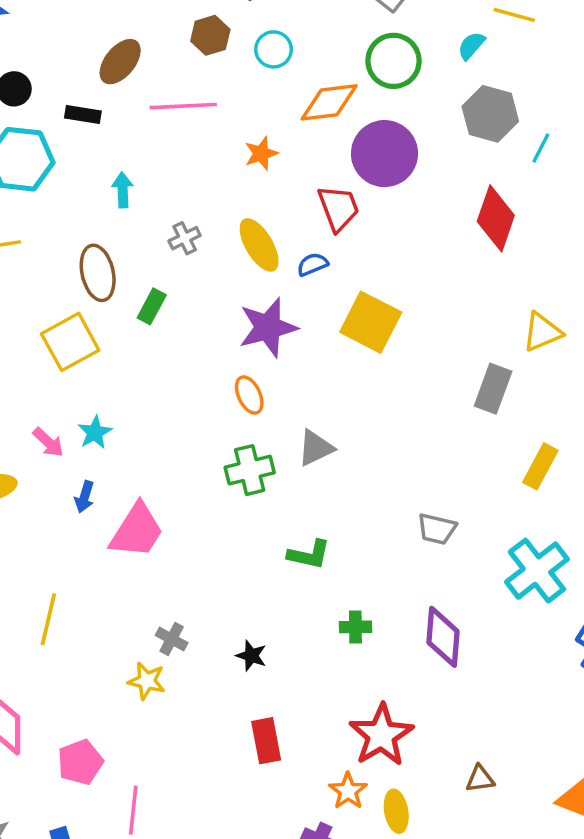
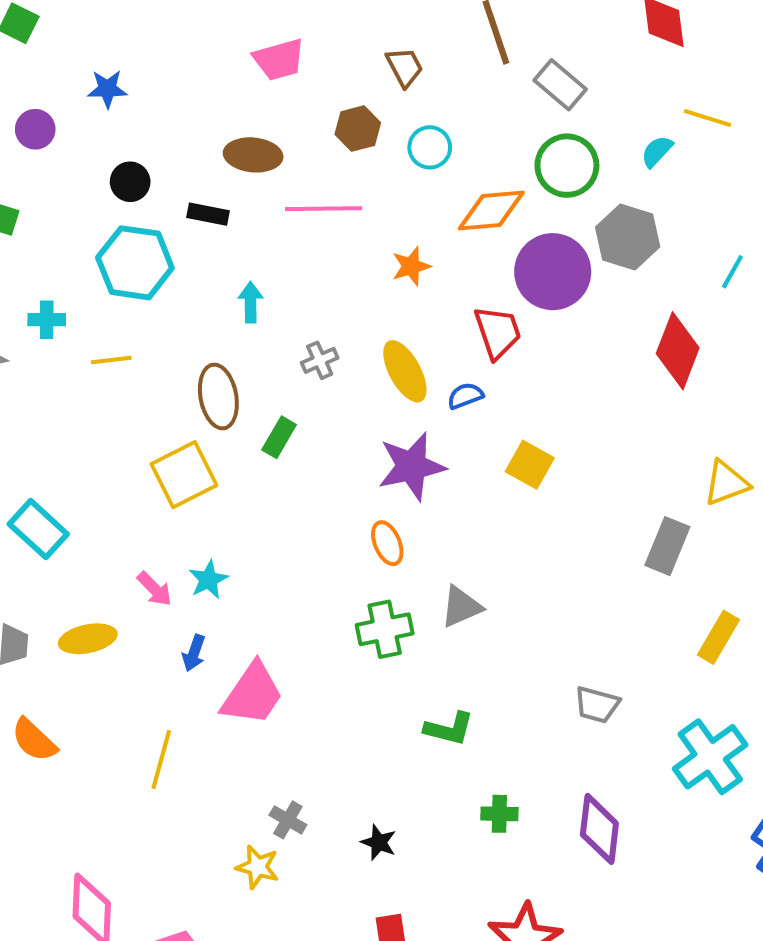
brown ellipse: (120, 62) -> (253, 155), turned 54
gray hexagon: (490, 114) -> (628, 237), moved
yellow square: (371, 322) -> (530, 465), size x0.7
yellow line: (48, 619) -> (161, 759), moved

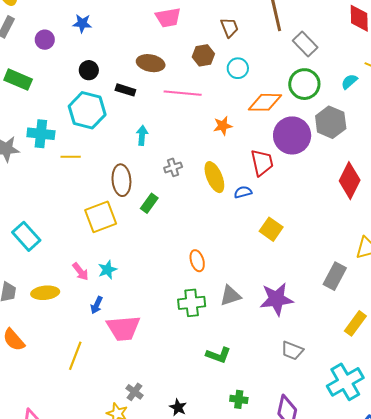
cyan cross: (47, 320) -> (41, 134), size x1.5
purple star: (412, 466) -> (276, 299), moved
pink trapezoid: (252, 694) -> (123, 328), turned 45

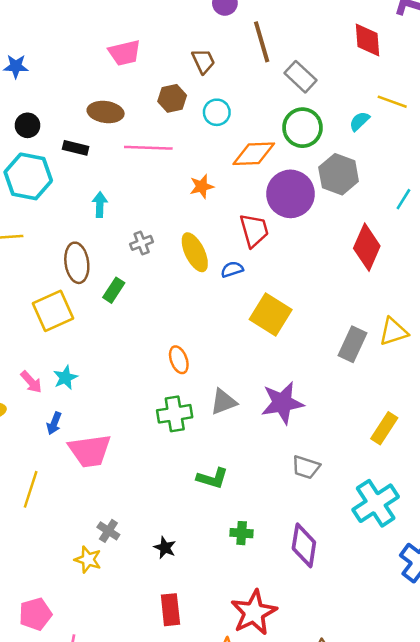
yellow square: (271, 229) -> (271, 315), size x1.4
gray rectangle: (335, 276) -> (352, 344), moved

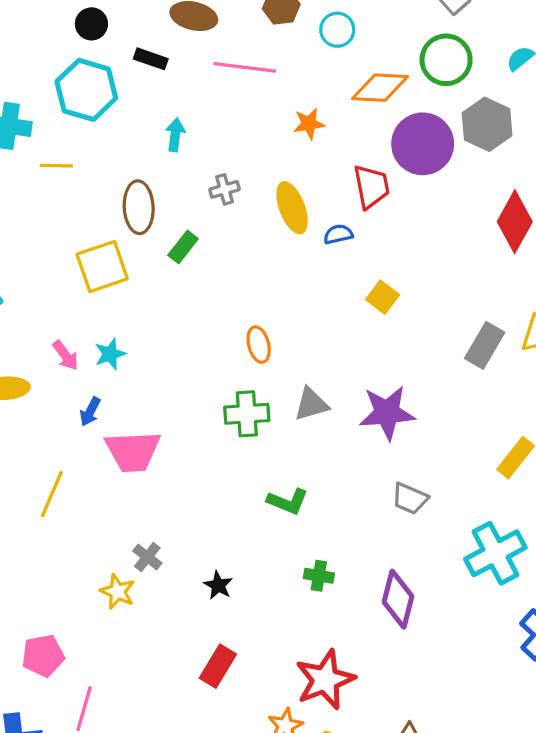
yellow square: (271, 315) -> (383, 297), size x0.6
red rectangle: (170, 610) -> (218, 666), turned 32

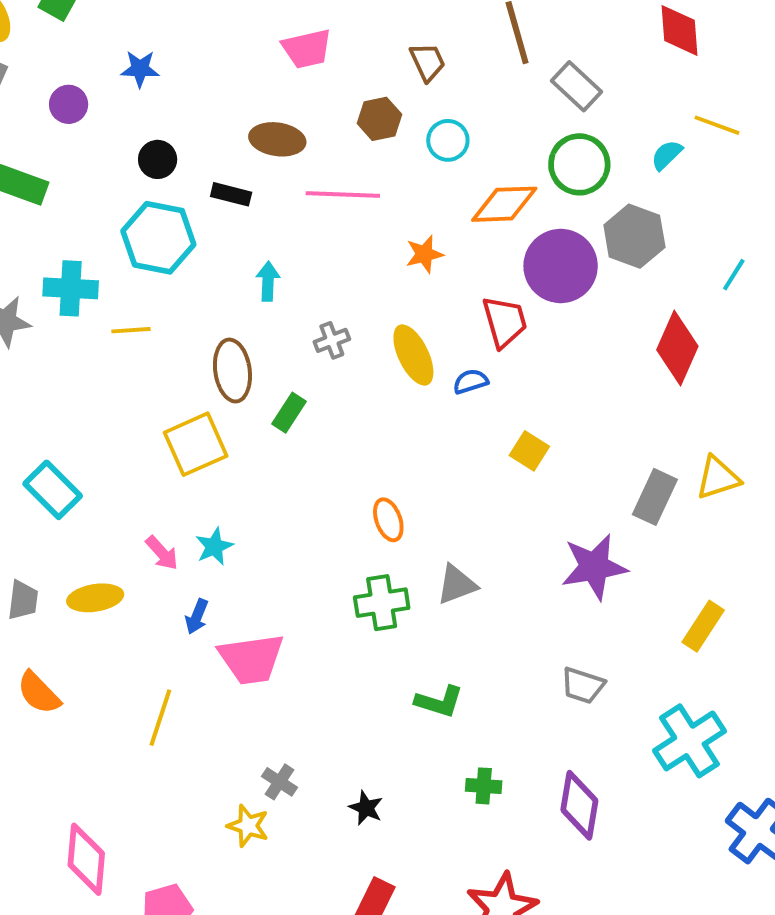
purple star: (387, 413) -> (594, 567), moved

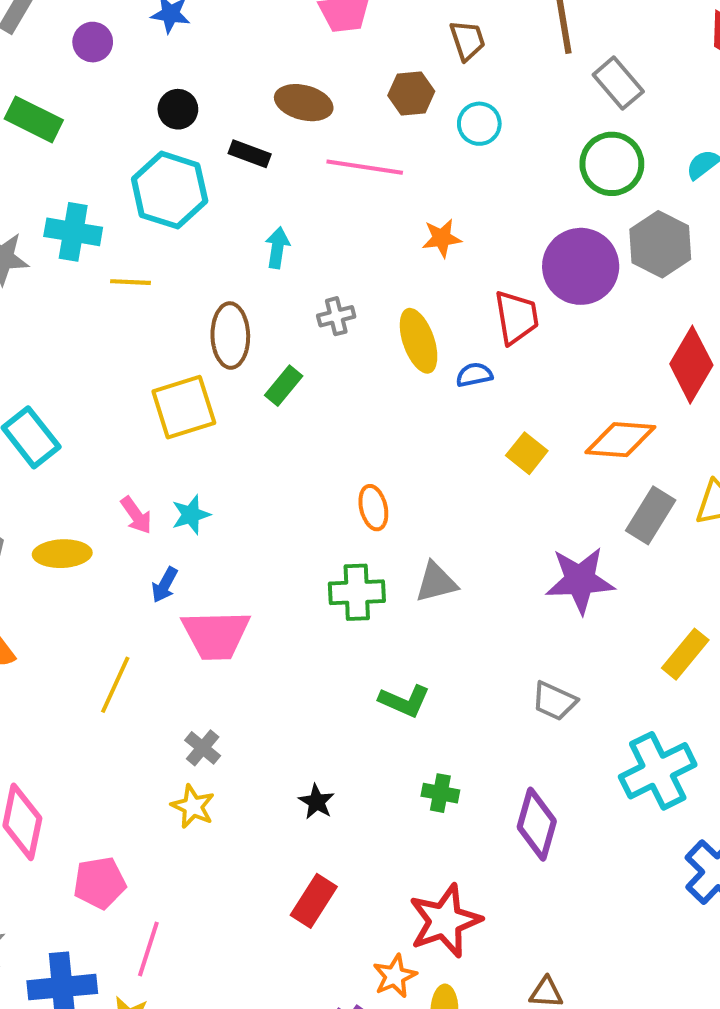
orange diamond: (504, 204) -> (620, 440), moved
gray cross: (280, 782) -> (203, 748), moved

